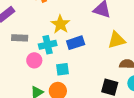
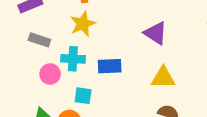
yellow star: (60, 24) -> (83, 24), moved

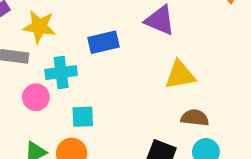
yellow star: (83, 24) -> (39, 27), moved, turned -30
blue rectangle: (110, 66) -> (104, 42), moved

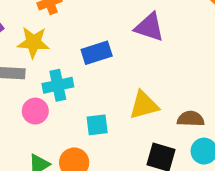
yellow triangle: (180, 75) -> (144, 105), moved
cyan square: (83, 117) -> (97, 125), moved

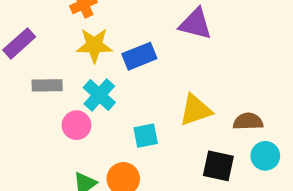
yellow star: (33, 42) -> (94, 45), moved
cyan cross: (58, 85) -> (99, 95), turned -32

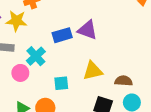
purple triangle: (195, 24) -> (87, 30), moved
yellow star: (94, 45) -> (16, 21), moved

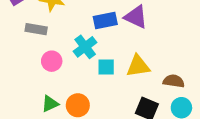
cyan cross: (36, 56) -> (85, 47), moved
cyan square: (61, 83) -> (106, 67), moved

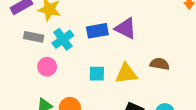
cyan cross: (85, 47) -> (63, 39), moved
brown semicircle: (174, 81) -> (160, 64), moved

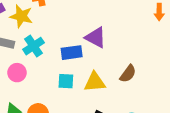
blue rectangle: (97, 31) -> (72, 53), moved
brown semicircle: (160, 64) -> (128, 74), turned 114

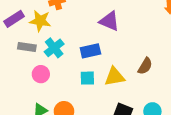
purple triangle: (96, 37) -> (109, 21), moved

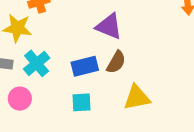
brown semicircle: (145, 66) -> (116, 62), moved
yellow triangle: (115, 77) -> (137, 97), moved

